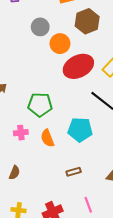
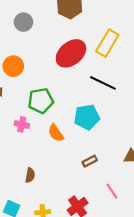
orange circle: (60, 44) -> (13, 66), moved
pink cross: (21, 133) -> (22, 124), moved, turned 32

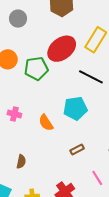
green pentagon: (41, 101) -> (36, 68), moved

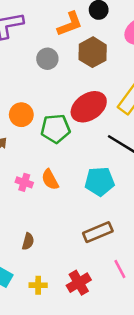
gray circle: (18, 19) -> (47, 59), moved
orange semicircle: (46, 123) -> (50, 180), moved
brown rectangle: (77, 150) -> (98, 232), size x1.6

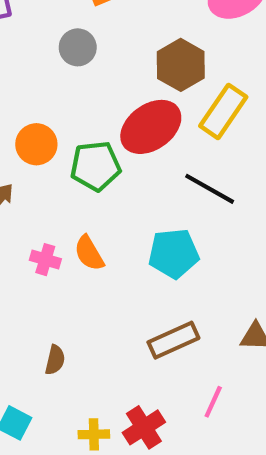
brown hexagon: (93, 52) -> (181, 65), moved
pink line: (120, 269) -> (213, 402), turned 54
yellow cross: (38, 285) -> (94, 434), moved

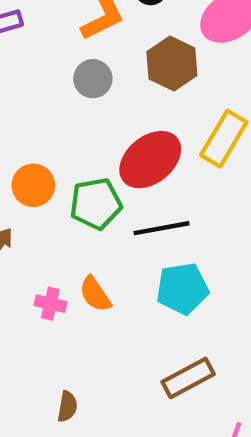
gray circle: (78, 47) -> (93, 79), moved
brown hexagon: (181, 65) -> (172, 64), moved
black line: (210, 189) -> (161, 228), moved, turned -36

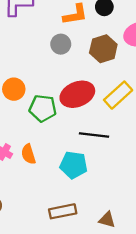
black line: (161, 228) -> (94, 135), moved

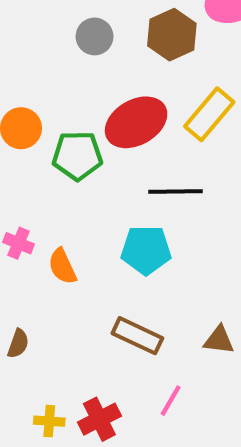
orange semicircle: (28, 154) -> (62, 266), moved
brown rectangle: (63, 211) -> (137, 336), turned 44

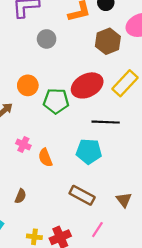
gray circle: (95, 36) -> (47, 39), moved
brown triangle: (219, 340) -> (124, 200), turned 42

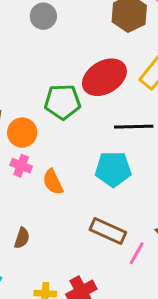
orange circle: (28, 85) -> (22, 133), moved
pink line: (97, 230) -> (137, 253), moved

